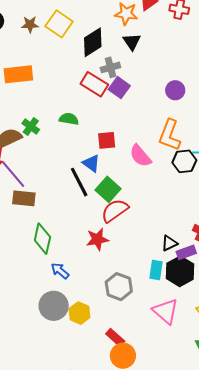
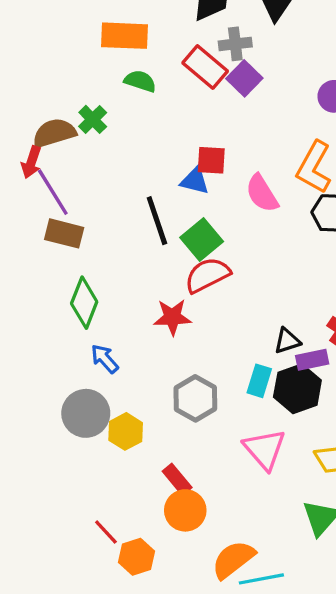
orange rectangle: (18, 74) -> (125, 36), moved
green semicircle: (69, 119) -> (140, 81), moved
blue triangle: (91, 163) -> (195, 181), moved, turned -30

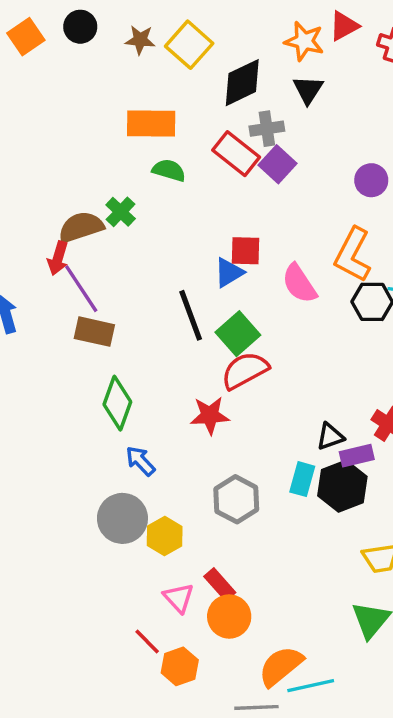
blue triangle: (195, 181) -> (229, 272), turned -44
pink triangle: (265, 449) -> (179, 598), moved, size x0.7

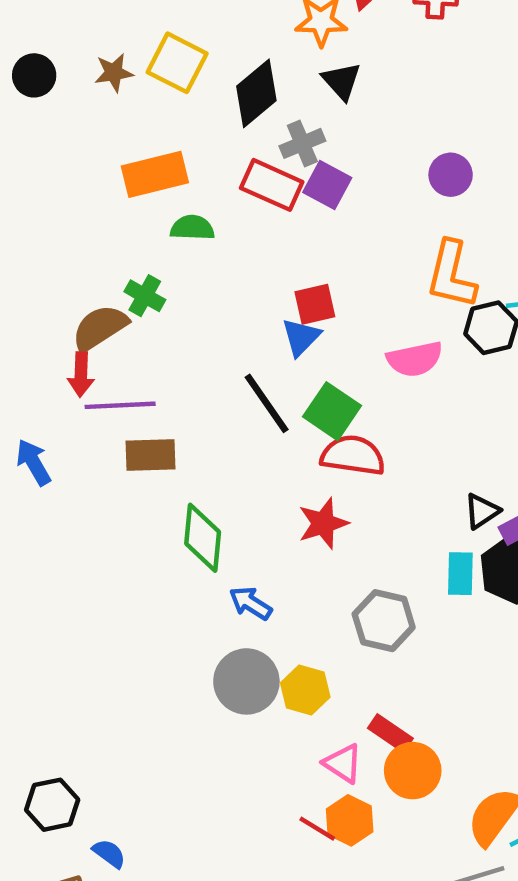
pink semicircle: (299, 284) -> (415, 359), moved, turned -54
purple line: (81, 289) -> (120, 405), turned -45
red semicircle: (245, 370) -> (353, 455), turned 51
orange hexagon: (180, 666) -> (350, 820), moved

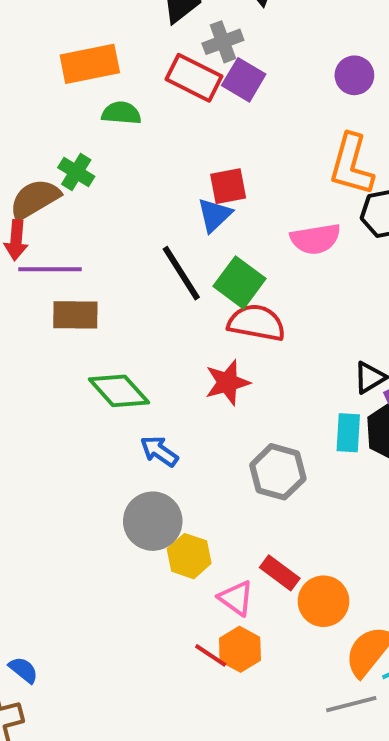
green diamond: (203, 538) -> (119, 391), turned -50
yellow hexagon: (305, 690) -> (189, 556), moved
orange circle: (413, 771) -> (323, 601), moved

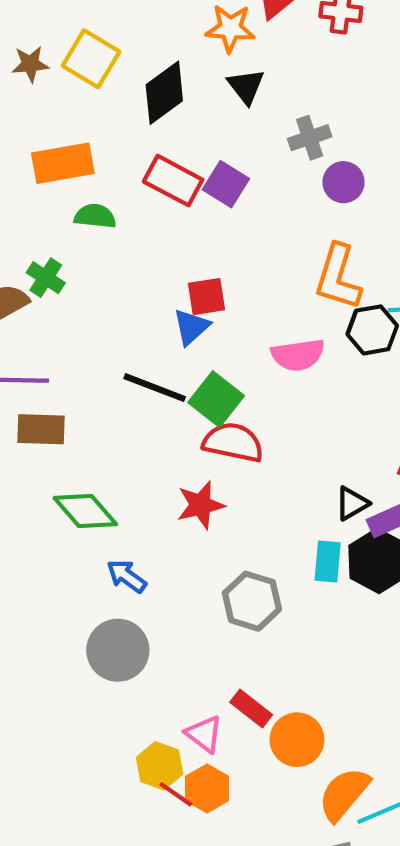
gray cross: (223, 42) -> (310, 138), moved
black line: (181, 273) -> (155, 388), turned -38
yellow hexagon: (189, 556) -> (160, 766), moved

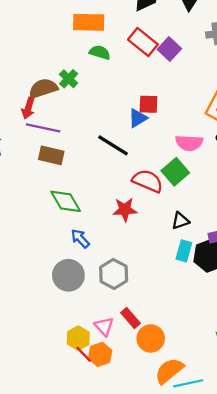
green square: (216, 399) -> (175, 172), moved
black triangle: (352, 503) -> (180, 221), moved
gray hexagon: (252, 601) -> (114, 274), moved

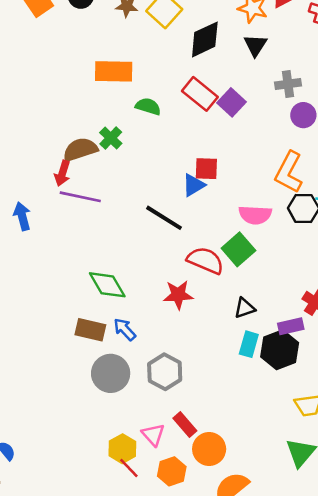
orange rectangle: (89, 22) -> (114, 71), moved
brown rectangle: (51, 155) -> (90, 330), moved
orange hexagon: (100, 354) -> (172, 471), moved

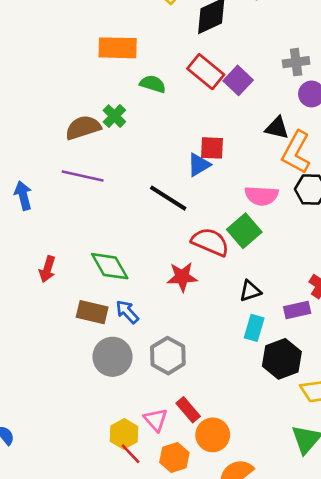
black triangle: (255, 45) -> (277, 128), moved, turned -50
red arrow: (62, 173) -> (47, 269), moved
black hexagon: (280, 350) -> (282, 359), moved

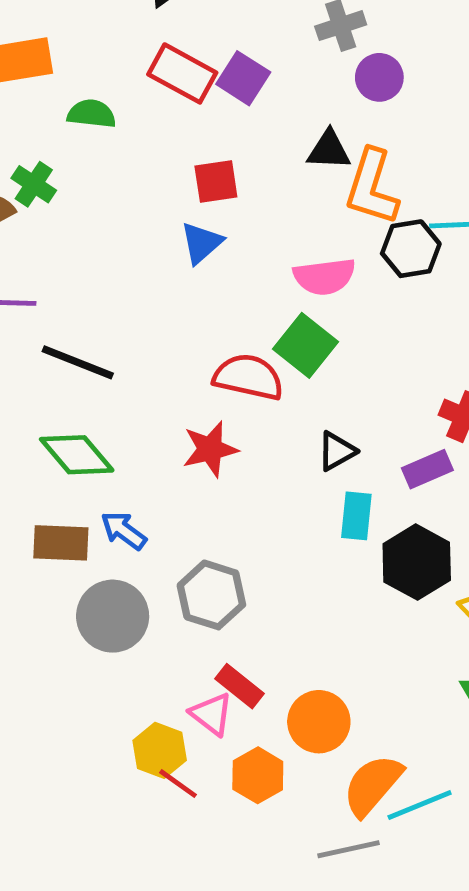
red square: (212, 148) -> (216, 181), moved
black line: (168, 198) -> (78, 362), moved
red rectangle: (188, 410) -> (240, 686), moved

